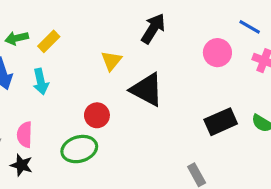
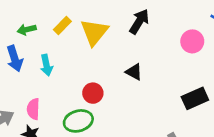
yellow rectangle: (49, 41) -> (62, 25), moved
yellow triangle: (111, 61) -> (94, 32), moved, size x1.6
black triangle: (147, 90) -> (134, 72), size x0.6

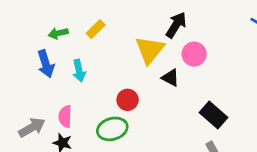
yellow triangle: (94, 32) -> (150, 50), moved
pink circle: (192, 41) -> (194, 54), moved
black rectangle: (195, 98) -> (213, 115), moved, turned 65

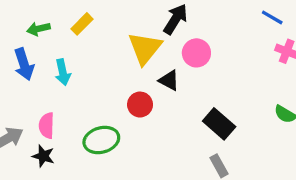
red circle: (128, 100) -> (140, 105), moved

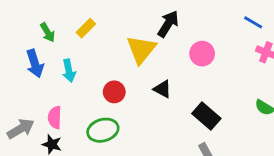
green arrow: (38, 29) -> (48, 32), turned -108
pink circle: (196, 53) -> (202, 54), moved
black triangle: (169, 80) -> (162, 89), moved
red circle: (140, 105) -> (114, 92), moved

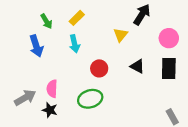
yellow triangle: (141, 49) -> (121, 35), size x0.6
cyan arrow: (69, 71) -> (74, 44), moved
black rectangle: (206, 116) -> (169, 68), moved, turned 50

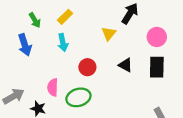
pink semicircle: (52, 89) -> (53, 87), moved

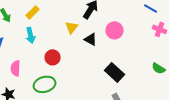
black triangle: (125, 65) -> (91, 39), moved
black rectangle: (157, 67) -> (115, 72), moved, turned -48
pink semicircle: (53, 87) -> (16, 68), moved

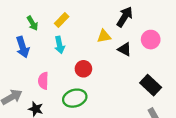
yellow triangle: (72, 27) -> (104, 36), turned 40

